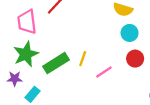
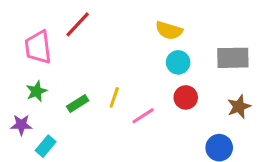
green star: (26, 54) -> (37, 91), size x0.6
green rectangle: (56, 63) -> (78, 104), size x0.6

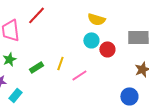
cyan circle: (178, 62) -> (91, 40), moved
red circle: (186, 97) -> (107, 49), moved

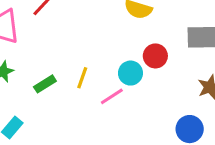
cyan circle: (91, 40) -> (130, 73), moved

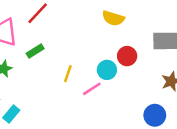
green rectangle: (45, 84) -> (35, 51), moved

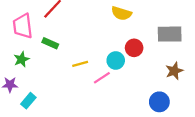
green rectangle: (35, 51) -> (50, 43), turned 56
yellow line: (68, 74) -> (80, 64), turned 56

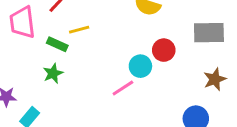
green star: (21, 59) -> (53, 73), moved
yellow line: (80, 64) -> (79, 30), moved

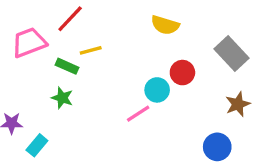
pink trapezoid: (22, 22) -> (29, 42), turned 76
gray rectangle: (209, 33) -> (231, 54), turned 48
green star: (53, 73) -> (62, 98), turned -30

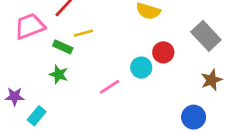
pink line: (138, 114) -> (110, 87), moved

